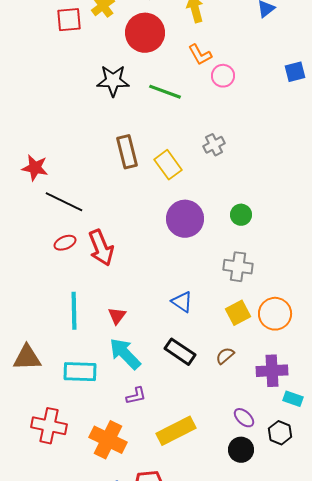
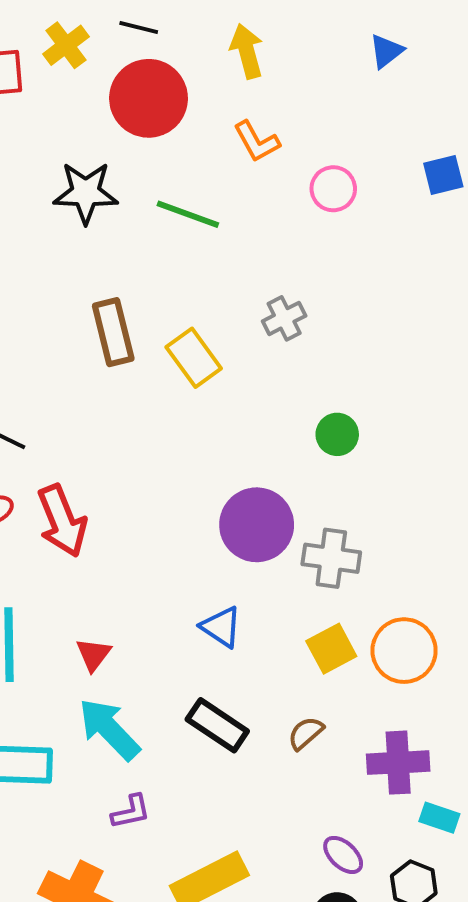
pink circle: (223, 76) -> (333, 189), moved
green circle: (241, 215) -> (337, 434), moved
purple circle: (185, 219) -> (257, 525), moved

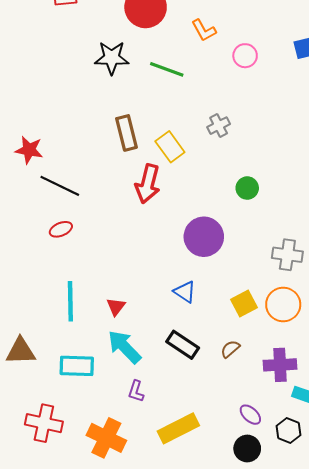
red arrow: (62, 521) -> (148, 184), moved, turned 36
gray cross: (331, 558) -> (287, 255), moved
purple L-shape: (131, 812) -> (136, 391), turned 120

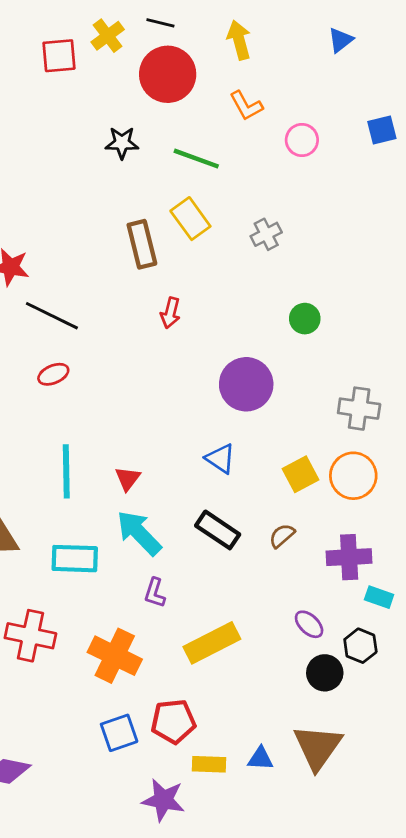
black star: (112, 58) -> (122, 143), size x0.7
yellow rectangle: (170, 147) -> (190, 219), moved
red arrow: (148, 184) -> (170, 313), size x0.6
black circle: (247, 448) -> (325, 673), moved

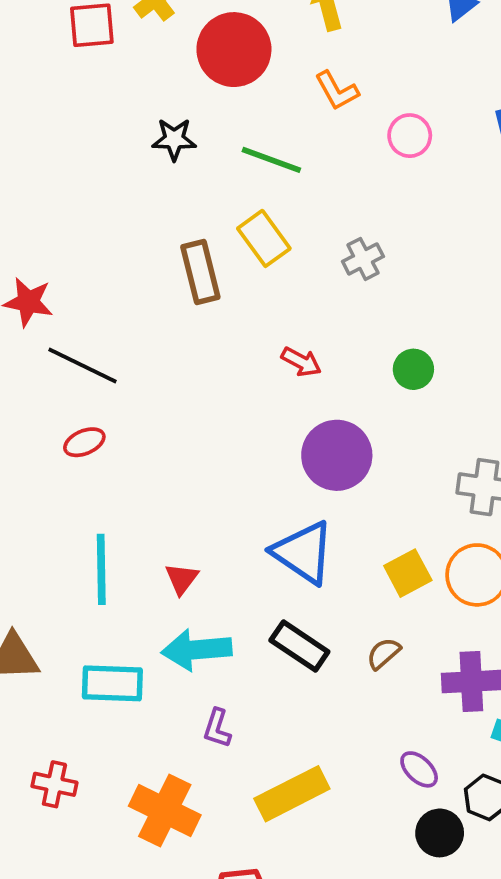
red arrow: (170, 313) -> (301, 362), moved, turned -76
blue triangle: (220, 459) -> (303, 553), size x1.6
cyan arrow: (139, 533) -> (197, 650), turned -51
red cross: (30, 636) -> (54, 784), size x0.7

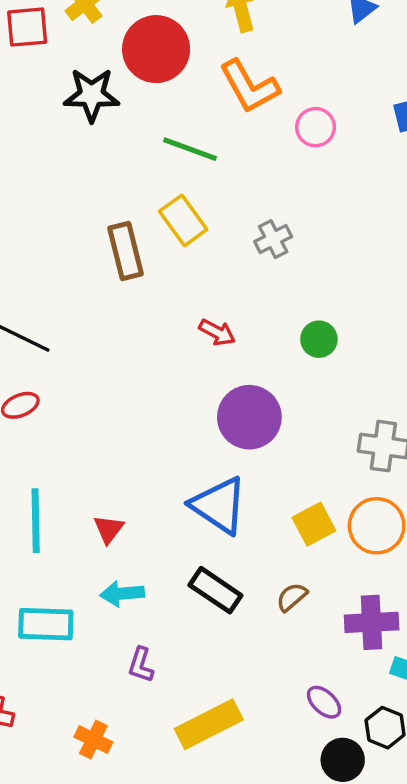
orange L-shape: (337, 91) -> (249, 86), size x1.5
black star: (174, 139) -> (92, 95), moved, size x1.4
cyan arrow: (197, 650) -> (122, 594), size x0.7
orange cross: (165, 811) -> (93, 739), size x0.6

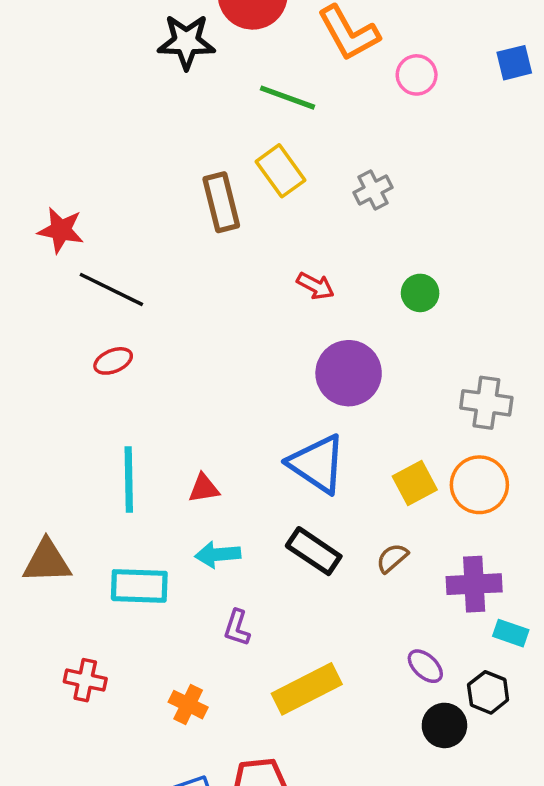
red triangle: (109, 529) -> (204, 488), turned 44

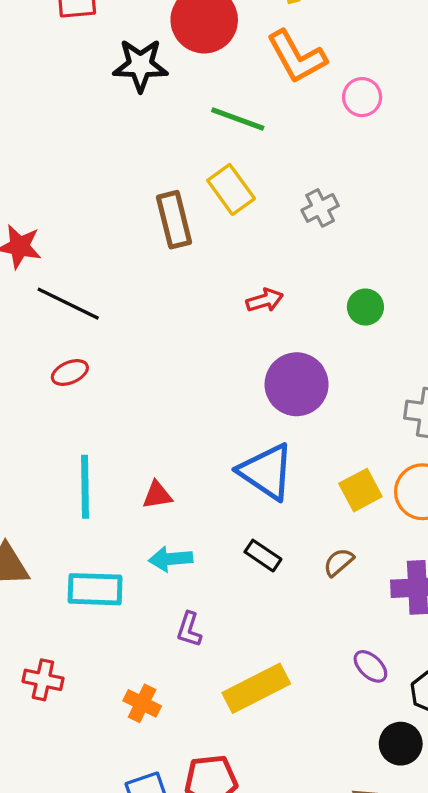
red arrow: (315, 286) -> (265, 300), turned -45
black rectangle: (314, 551) -> (263, 556), size x0.7
black circle: (444, 725) -> (401, 744), moved

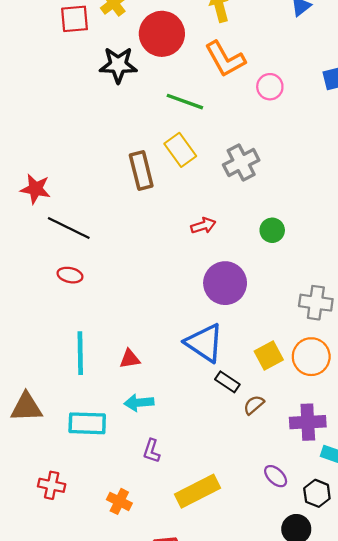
gray cross: (320, 208) -> (241, 162), size x1.4
red ellipse: (70, 373) -> (70, 275), turned 35
black rectangle: (263, 556) -> (227, 382), moved

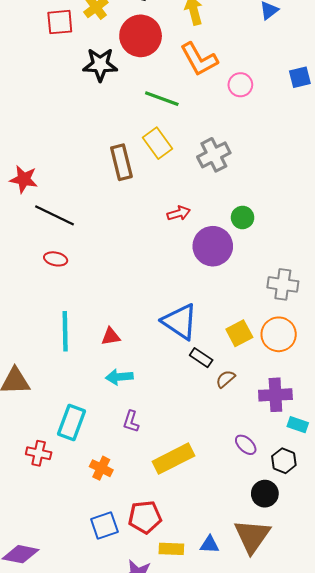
purple circle: (225, 283) -> (213, 246), moved
cyan rectangle: (87, 423) -> (72, 422), moved, turned -72

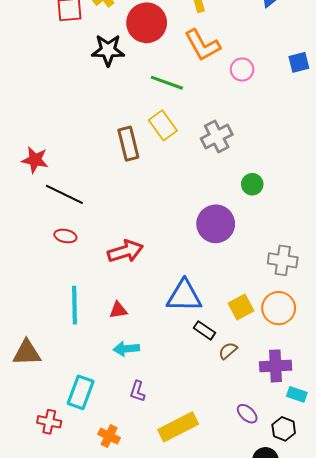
red arrow: (179, 213) -> (125, 251), moved, size x1.6
green circle: (243, 217) -> (252, 184), moved
blue triangle: (180, 322) -> (184, 296), turned -33

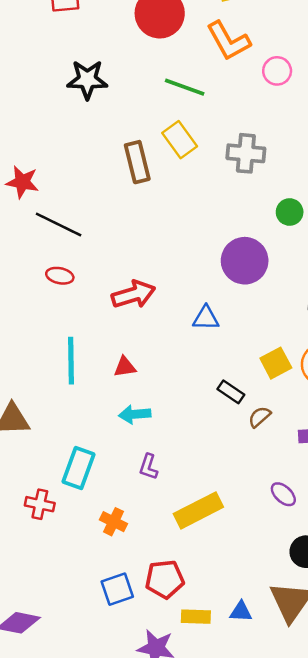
black star: (108, 50) -> (87, 80), moved
gray cross: (217, 137) -> (246, 153), turned 32
blue triangle: (184, 296) -> (206, 318), moved, size x0.6

